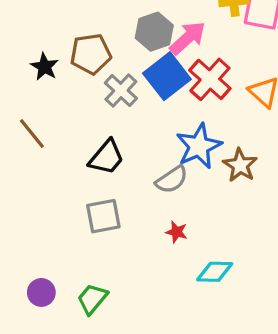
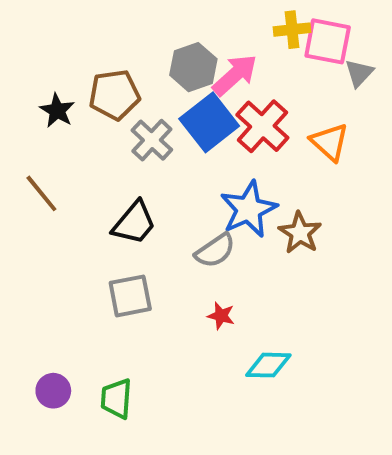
green trapezoid: (92, 299) -> (116, 399), turned -36

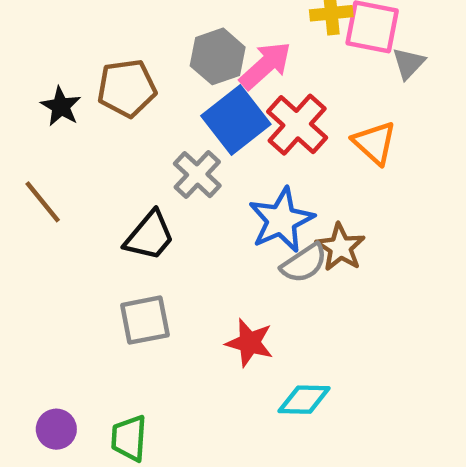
gray cross: (152, 140) -> (197, 175), moved
gray semicircle: (215, 251) -> (304, 263), moved
red star: (221, 316) -> (249, 343), size x1.5

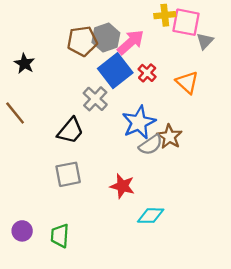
brown pentagon: (127, 88) -> (82, 41), moved
red cross: (297, 125) -> (147, 73), size x0.6

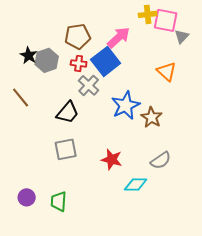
gray hexagon: (106, 38) -> (47, 60), moved
red cross: (147, 73) -> (79, 63), moved, turned -35
gray semicircle: (151, 145) -> (161, 160), moved

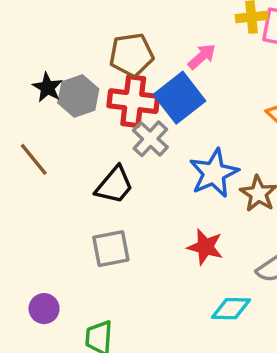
pink arrow: (119, 37) -> (202, 57), size x0.7
red cross: (79, 63) -> (133, 101), size x1.8
red star: (112, 159) -> (205, 247), moved
purple circle: (27, 197) -> (44, 309), moved

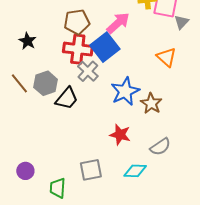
pink arrow: (202, 57) -> (118, 23), size x1.4
gray hexagon: (78, 96) -> (46, 83), moved
gray square: (111, 249) -> (91, 170), moved

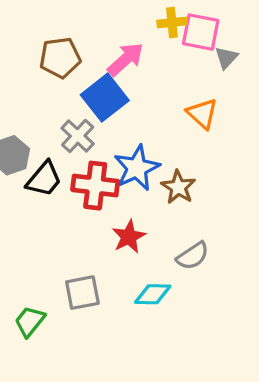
red cross: (78, 49) -> (95, 186), moved
red star: (120, 135) -> (129, 237), turned 30
green trapezoid: (58, 188) -> (30, 321), turned 35

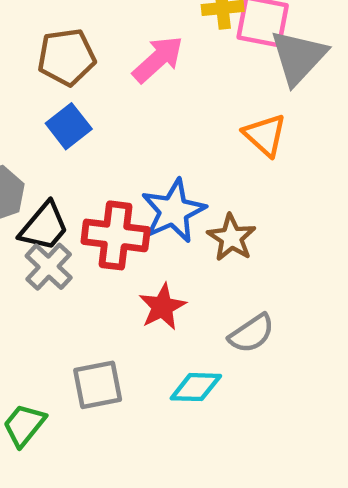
gray triangle: (226, 58) -> (298, 57), size x1.8
blue square: (105, 98) -> (69, 126), moved, size x0.7
gray cross: (78, 136) -> (49, 267), moved

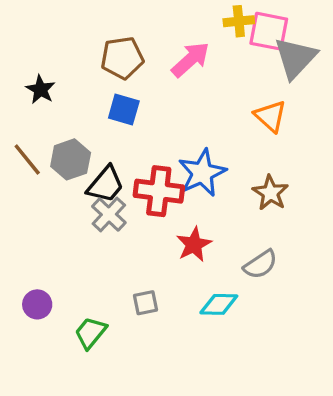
blue square: (69, 126) -> (124, 110), turned -36
brown star: (231, 238) -> (270, 193), moved
gray square: (98, 385) -> (146, 303), size x0.7

